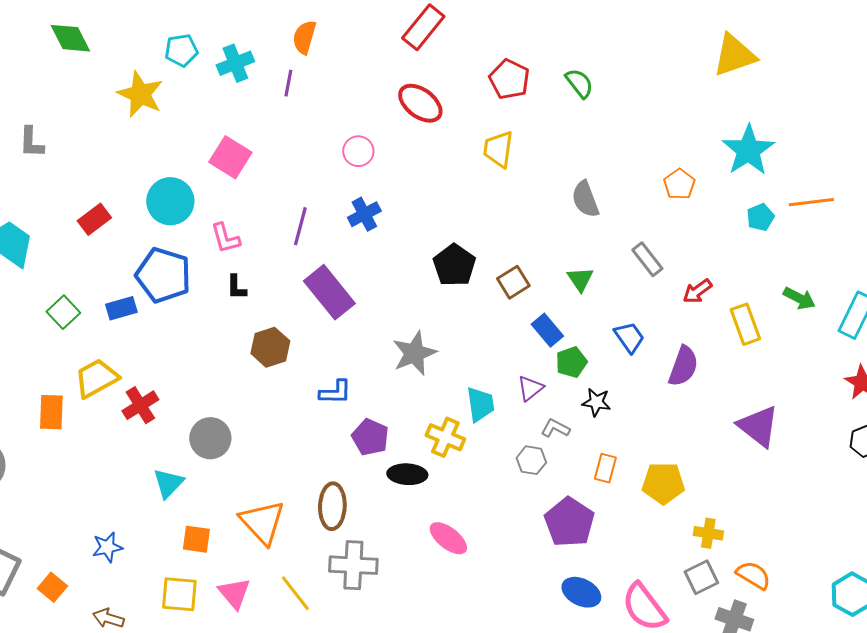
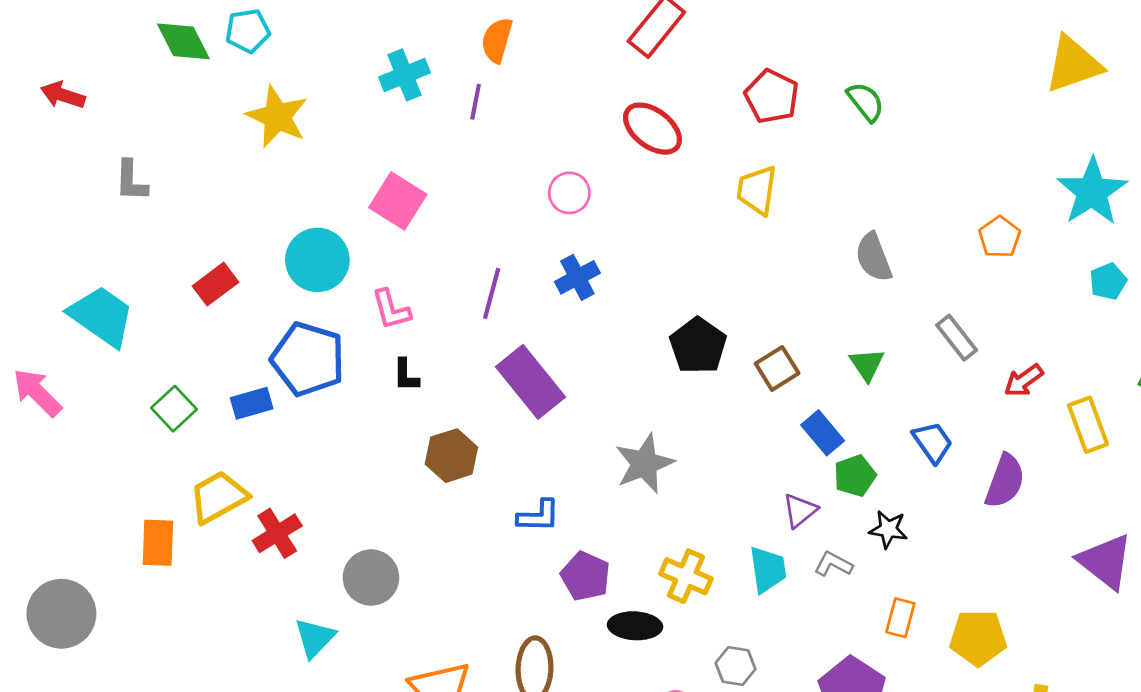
cyan pentagon: (181, 50) -> (248, 31), moved
cyan trapezoid: (480, 404) -> (768, 569), moved
gray hexagon: (531, 460) -> (736, 666), moved

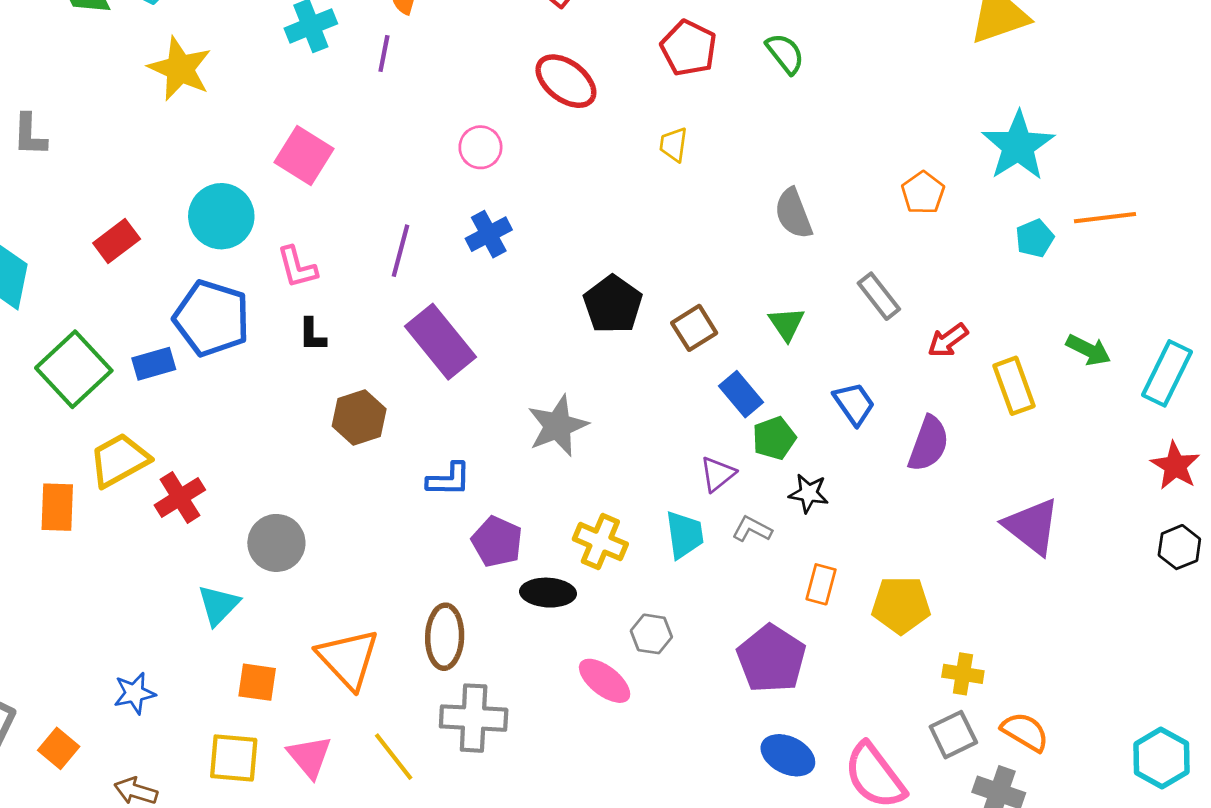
yellow trapezoid: (757, 190) -> (673, 145), size x0.7
green square: (174, 409) -> (74, 369), size x1.6

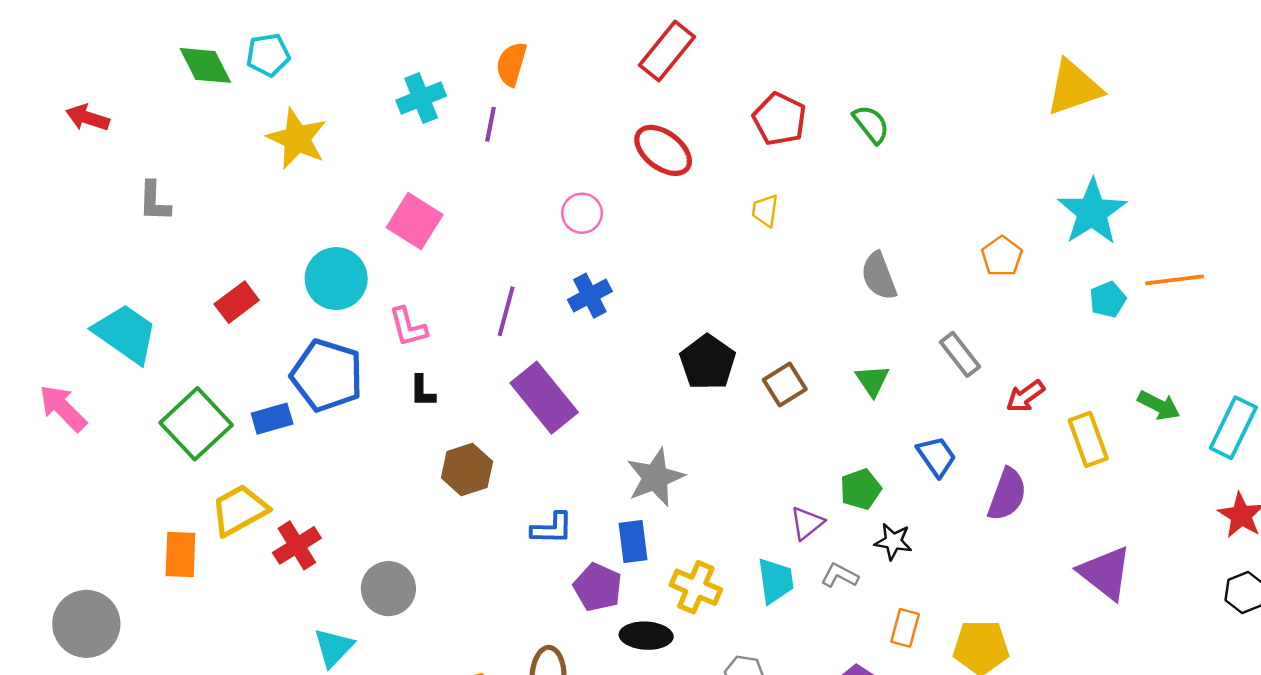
blue rectangle: (741, 394) -> (633, 541), moved, turned 33

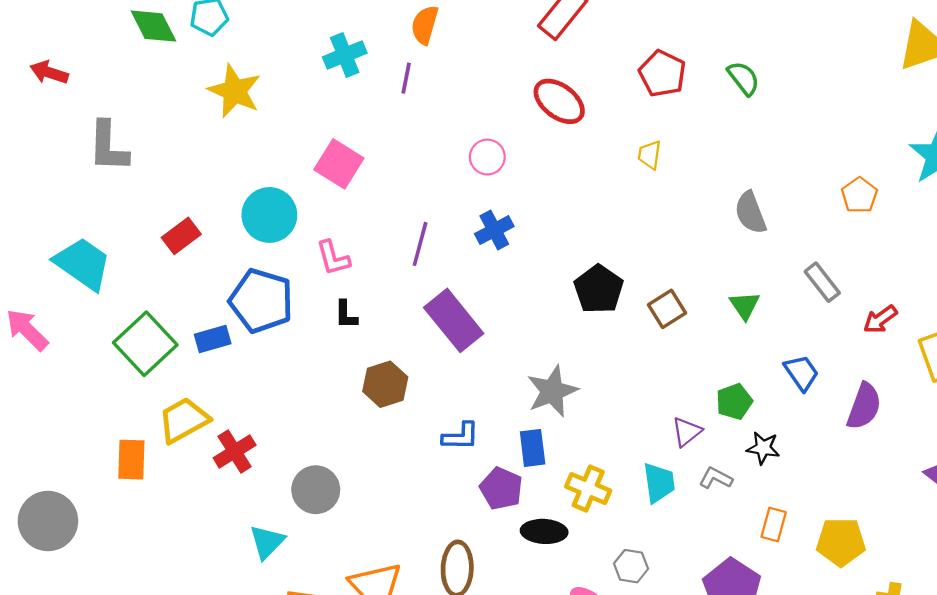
gray L-shape: (154, 201) -> (108, 147), size x1.4

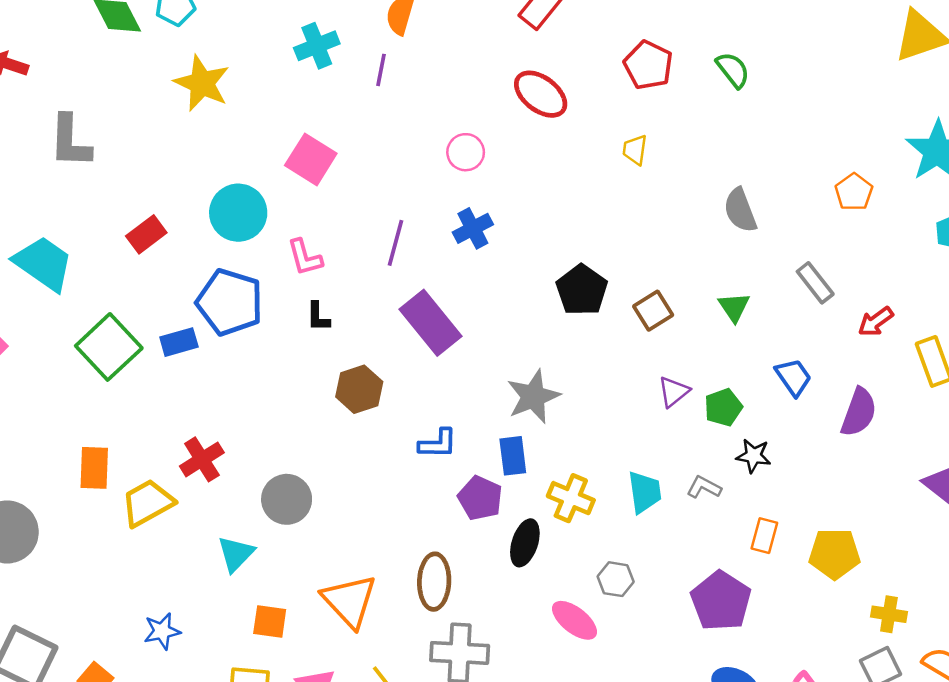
yellow trapezoid: (184, 420) -> (147, 503), moved
purple triangle: (687, 432) -> (674, 392), moved
black ellipse: (544, 531) -> (525, 543), turned -75

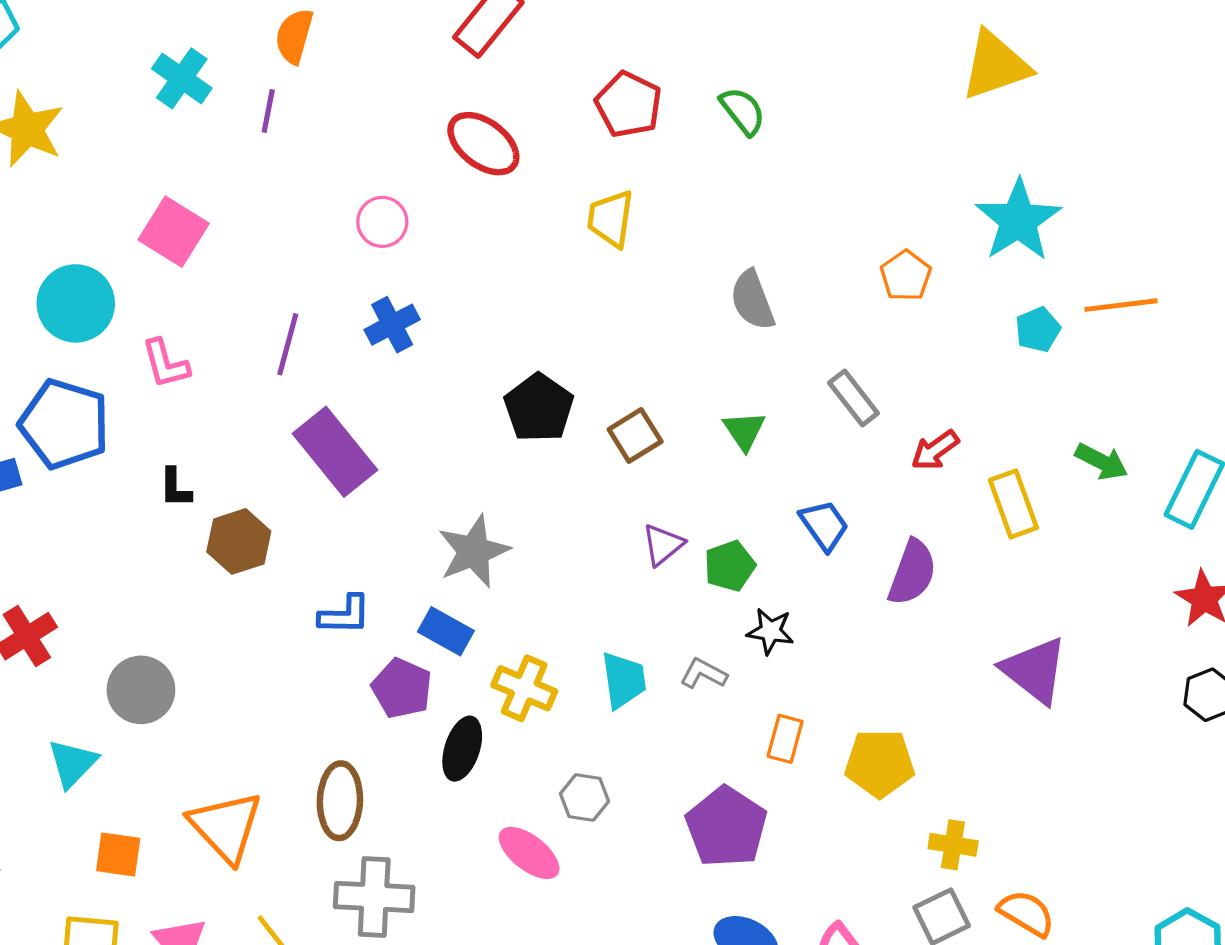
cyan cross: (317, 46) -> (182, 78), turned -33
yellow trapezoid: (635, 150) -> (611, 219), size x1.4
black L-shape: (318, 317) -> (175, 488), moved
blue rectangle: (513, 456) -> (446, 631), turned -54

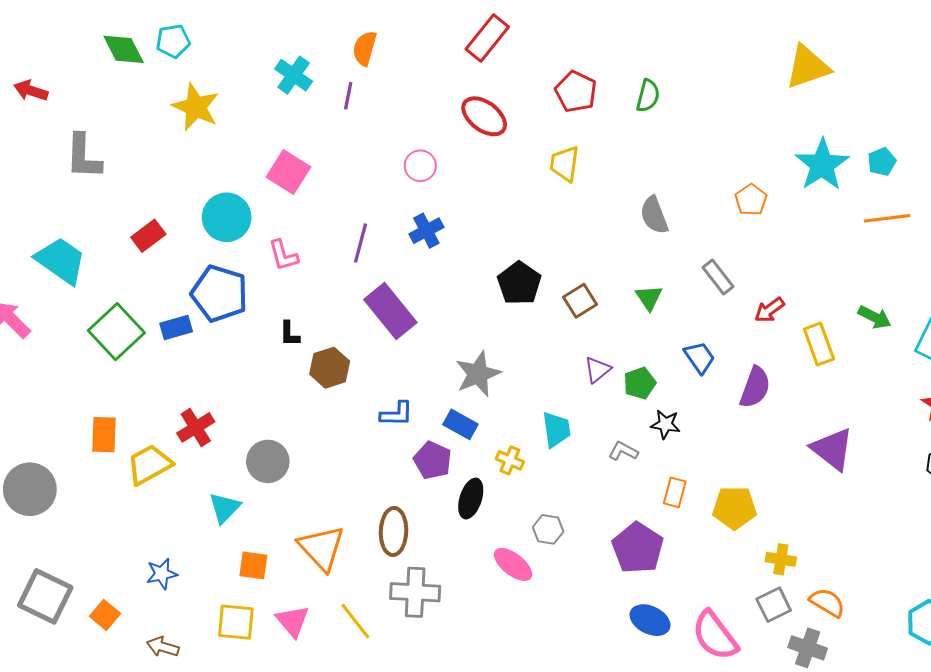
green semicircle: (743, 111) -> (648, 96), turned 52
cyan pentagon: (1038, 330) -> (882, 162), moved
cyan trapezoid: (624, 680) -> (556, 429), moved
yellow cross: (524, 688) -> (510, 460), size x0.7

